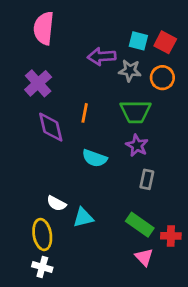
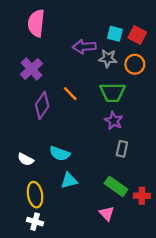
orange line: (85, 113) -> (70, 94), turned -56
purple diamond: (51, 127) -> (42, 105), turned 48
cyan semicircle: (95, 158) -> (60, 154), moved
white semicircle: (56, 203) -> (26, 159), moved
pink triangle: (144, 257) -> (107, 213), moved

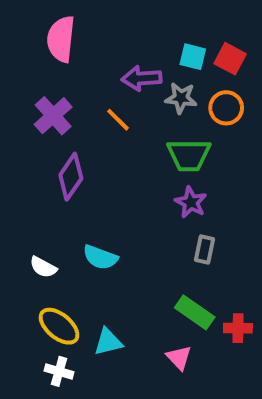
orange line: (70, 94) -> (118, 120), moved
cyan triangle: (69, 181) -> (108, 342), moved
yellow ellipse: (35, 195) -> (59, 326), turned -40

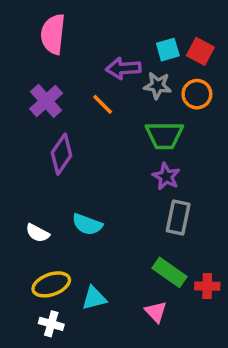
cyan square: (193, 57) -> (168, 50), turned -30
gray rectangle: (205, 249) -> (178, 218), size x1.4
yellow ellipse: (59, 326) -> (51, 284), turned -60

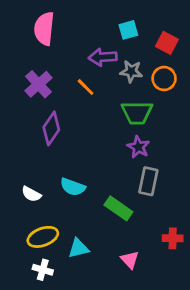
cyan square: (168, 50) -> (128, 30), moved
green rectangle: (170, 272) -> (118, 208), moved

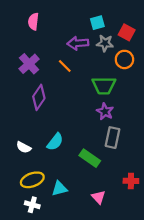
pink semicircle: (44, 29) -> (33, 22), size x0.7
gray star: (131, 71) -> (105, 43), moved
cyan semicircle: (73, 187) -> (55, 142), turned -72

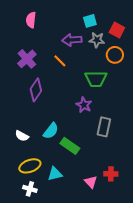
purple star: (105, 112) -> (84, 105), moved
green rectangle: (90, 158) -> (70, 146), moved
red cross: (131, 181) -> (111, 174), moved

